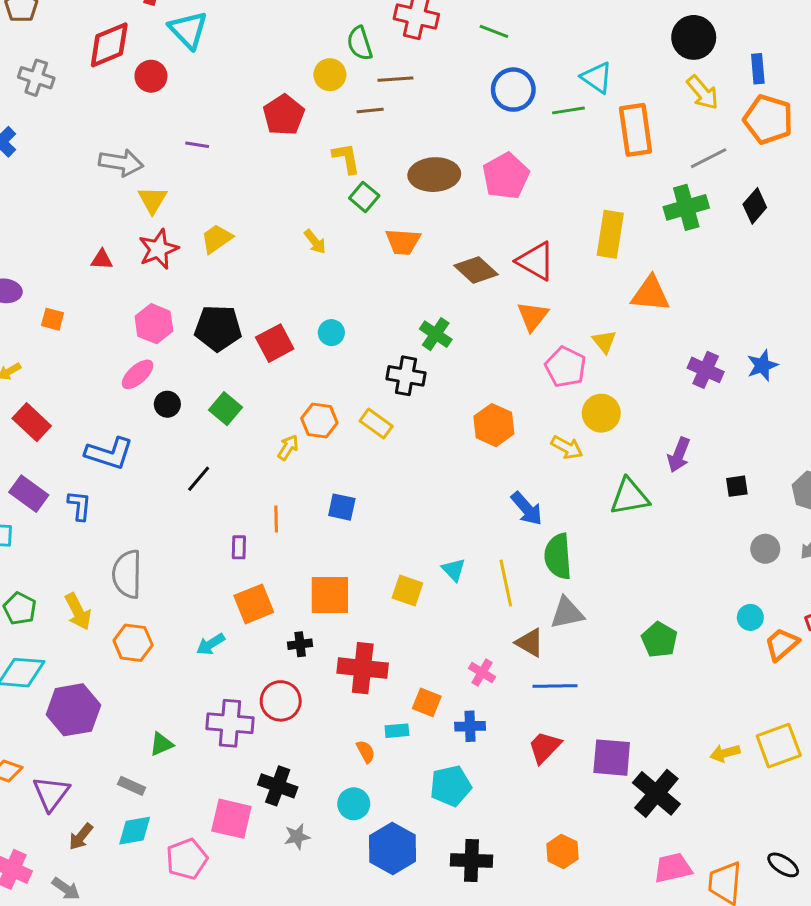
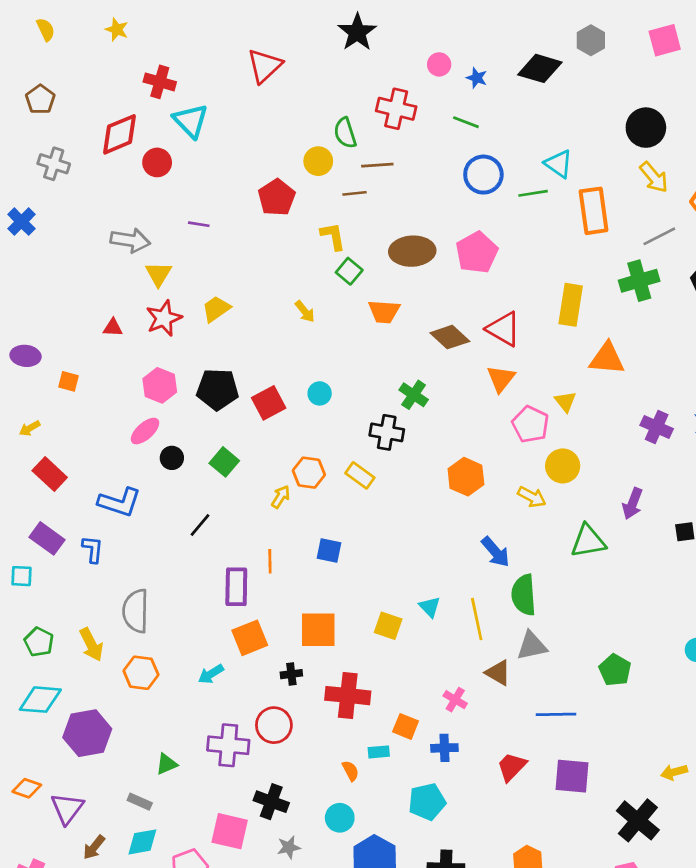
purple rectangle: (239, 547) -> (236, 587), size x1.8
blue line: (555, 686) -> (556, 714), moved
black cross: (656, 793) -> (638, 820), moved

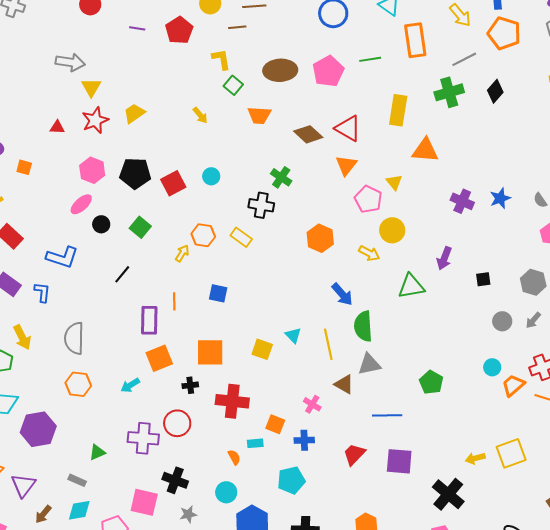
green line: (533, 193) -> (370, 59), moved
purple line: (199, 224) -> (137, 28), moved
yellow arrow: (91, 645) -> (22, 337), moved

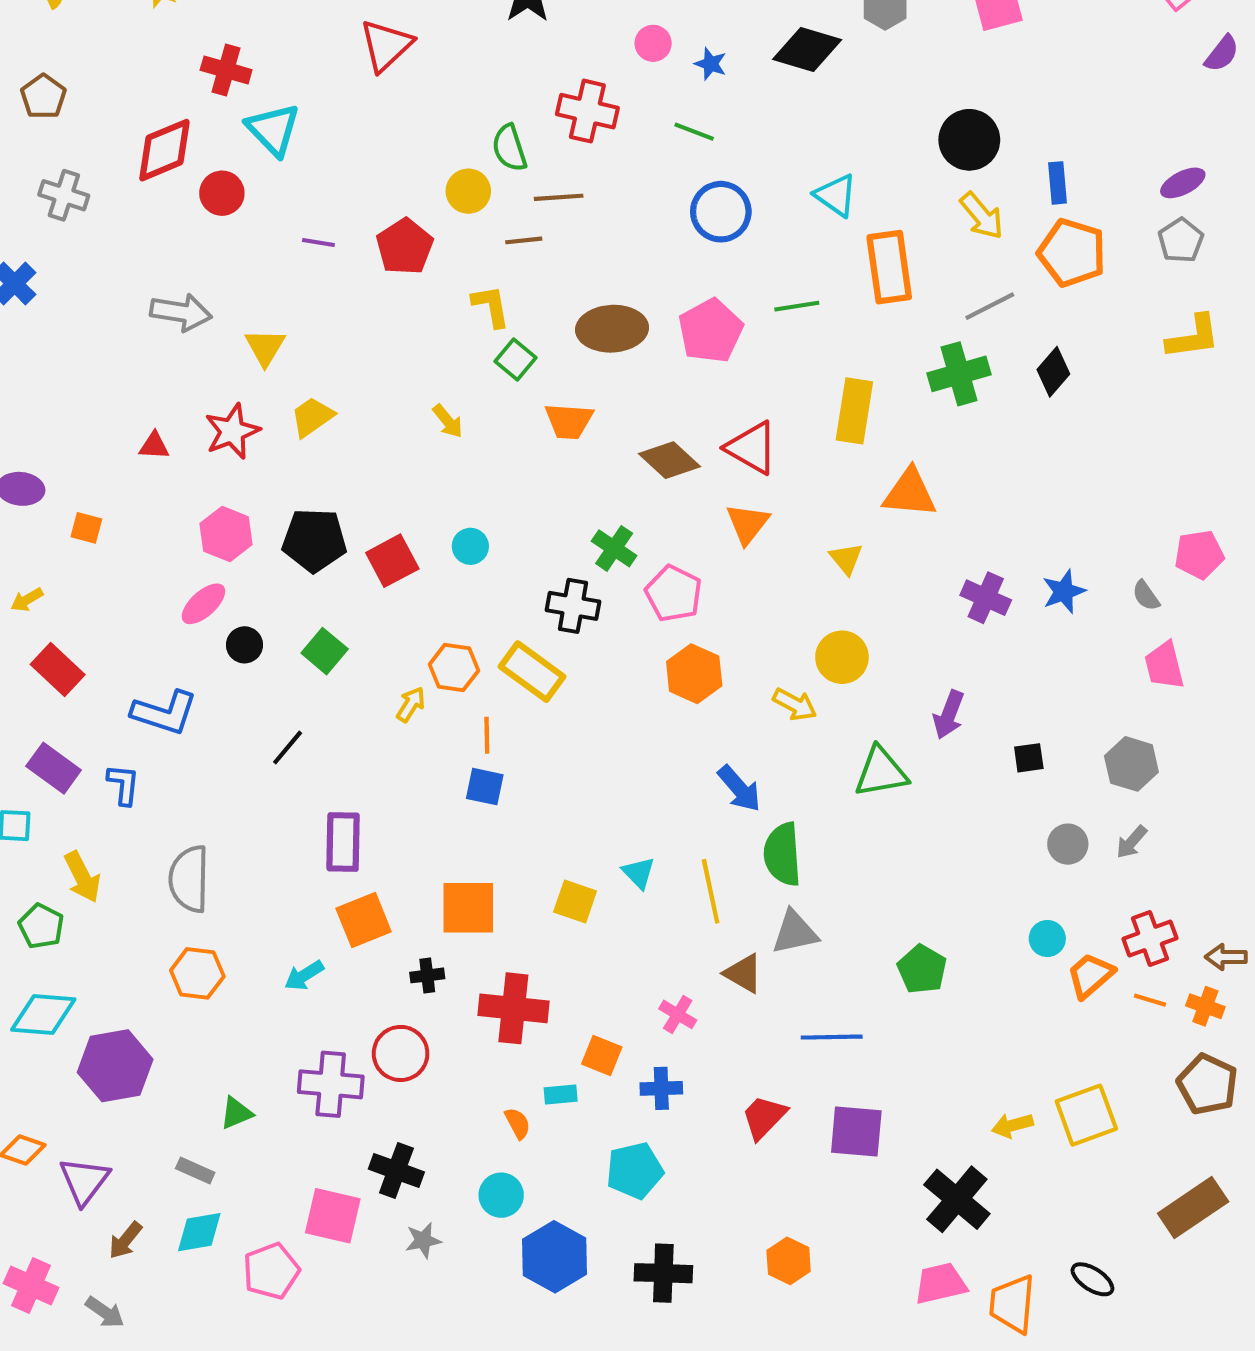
yellow triangle: (91, 87) -> (265, 347), moved
pink pentagon: (368, 199) -> (674, 594), moved
yellow rectangle: (241, 237) -> (532, 672), size x1.4
orange line: (174, 301) -> (487, 735), moved

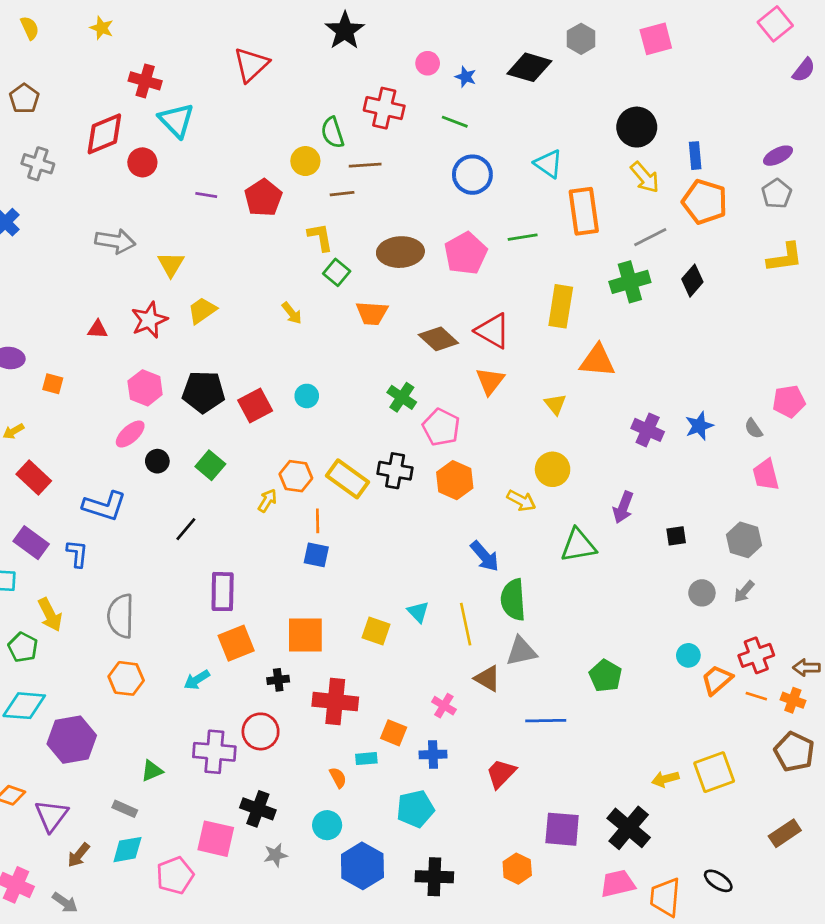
black cross: (573, 606) -> (395, 471), moved
purple square: (856, 1131) -> (562, 829), moved
brown rectangle: (1193, 1207) -> (785, 833), size x0.7

